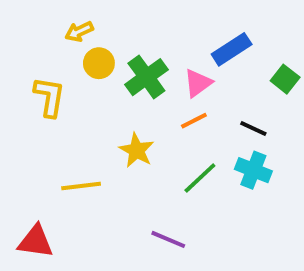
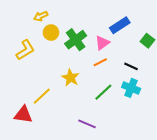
yellow L-shape: (49, 97) -> (25, 50), turned 50
yellow line: (81, 186) -> (42, 96), turned -36
red triangle: (36, 241) -> (23, 115), moved

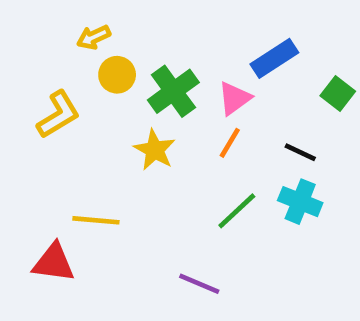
orange line: (100, 62) -> (230, 143), turned -32
yellow star: (70, 78) -> (155, 150), moved
yellow line: (42, 96) -> (96, 220), turned 48

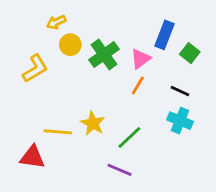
blue rectangle: (274, 58) -> (165, 35), turned -36
green square: (338, 94) -> (190, 53), moved
yellow star: (155, 150) -> (93, 123), moved
green line: (237, 211) -> (129, 137), moved

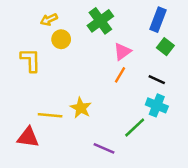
blue rectangle: (165, 35) -> (158, 20), moved
green cross: (104, 54) -> (100, 21), moved
yellow L-shape: (35, 69) -> (30, 60), turned -60
green line: (129, 137) -> (135, 127), moved

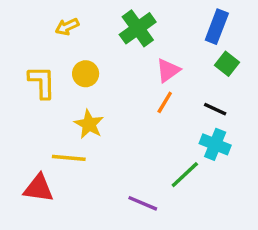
yellow circle: (61, 39) -> (86, 74), moved
yellow star: (81, 108) -> (89, 124), moved

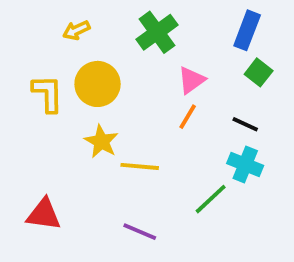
yellow circle: (86, 74) -> (98, 84), size x1.5
yellow line: (69, 158) -> (140, 166), moved
purple line: (143, 203) -> (140, 232), moved

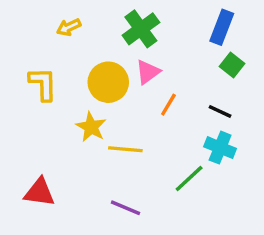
pink triangle: (191, 80) -> (148, 72), moved
yellow circle: (98, 84) -> (108, 82), moved

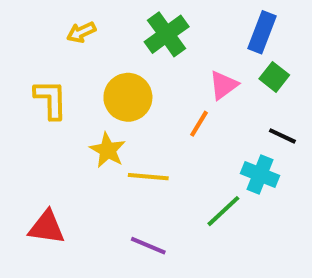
pink triangle: (148, 72) -> (223, 85), moved
black line: (220, 111) -> (282, 136), moved

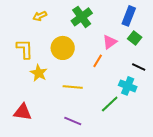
yellow star: (108, 150) -> (39, 73), moved

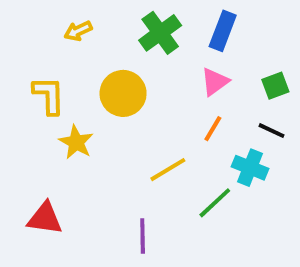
blue rectangle: (129, 16) -> (223, 31), moved
green square: (135, 38) -> (275, 86), moved, turned 32
orange line: (98, 61) -> (213, 129), moved
yellow line: (73, 87) -> (168, 170), moved, turned -36
purple line: (73, 121) -> (143, 236), turned 66

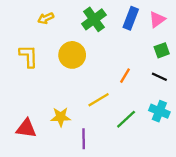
pink triangle: (215, 82) -> (157, 19), moved
yellow star: (76, 142) -> (61, 117), moved, turned -30
cyan cross: (250, 168) -> (159, 111), moved

